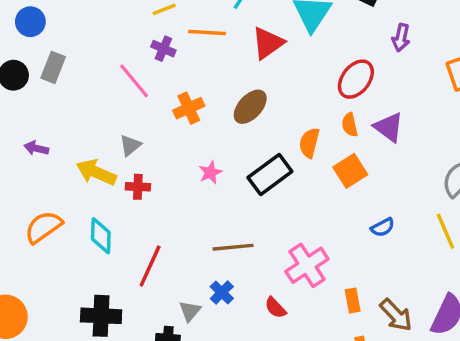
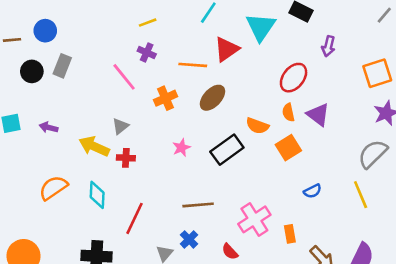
orange line: (207, 32) -> (193, 65), moved
orange semicircle: (309, 143) -> (257, 126), turned -85
orange rectangle: (353, 301) -> (290, 234), moved

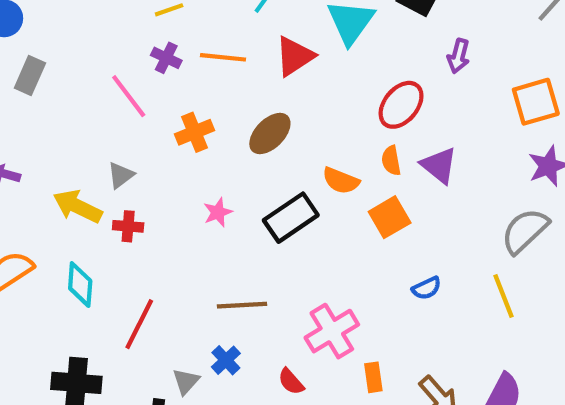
orange line: (193, 65) -> (223, 57), moved
orange rectangle: (290, 234) -> (373, 377), moved

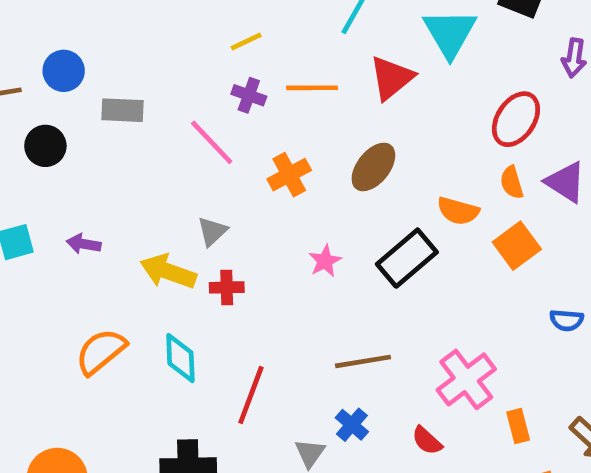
gray rectangle: (30, 76) -> (122, 110), moved, turned 75
blue semicircle: (427, 288) -> (567, 320), turned 36

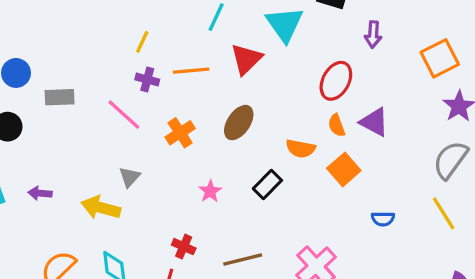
yellow line: (246, 41) -> (142, 42), turned -35
black rectangle: (407, 258) -> (267, 185), size x0.7
red cross: (227, 287) -> (184, 247), moved, turned 30

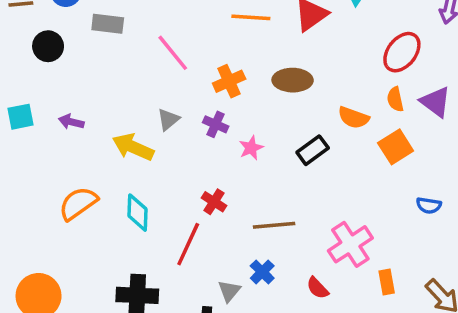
purple cross: (147, 79) -> (216, 124), moved
brown ellipse: (239, 123) -> (293, 80), turned 48

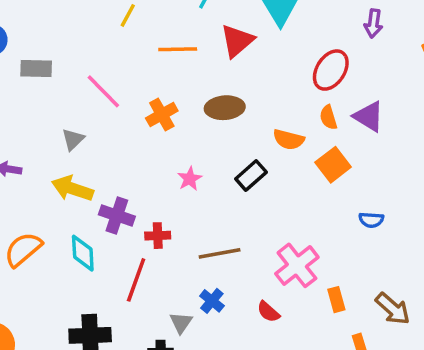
gray triangle: (168, 119) -> (73, 139), moved
purple cross: (216, 124) -> (117, 216), moved, size x1.4
red cross: (214, 202) -> (158, 236), turned -30

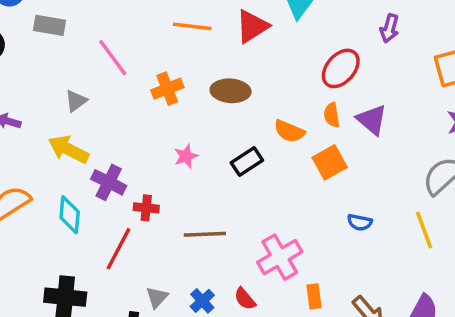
blue cross: (212, 301) -> (202, 301), moved

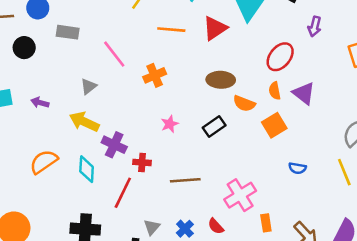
brown ellipse: (231, 91) -> (221, 80), moved

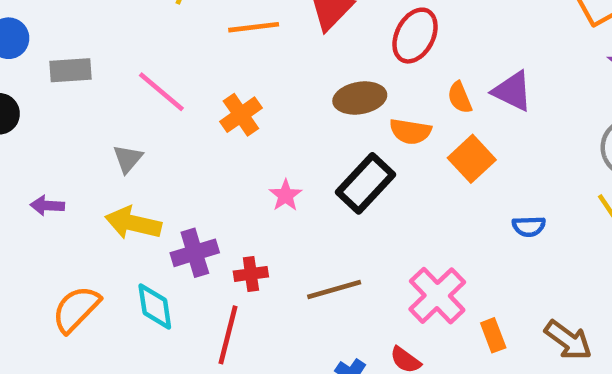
red ellipse: (280, 57) -> (415, 36), moved
black rectangle: (214, 126) -> (365, 183), size x1.4
purple cross: (114, 145) -> (195, 253), turned -30

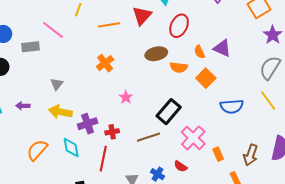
pink line: (161, 92) -> (53, 30), moved
black rectangle: (365, 183) -> (169, 112), moved
blue semicircle: (529, 226) -> (232, 106), size x1.6
brown arrow: (568, 340) -> (251, 155), turned 75

